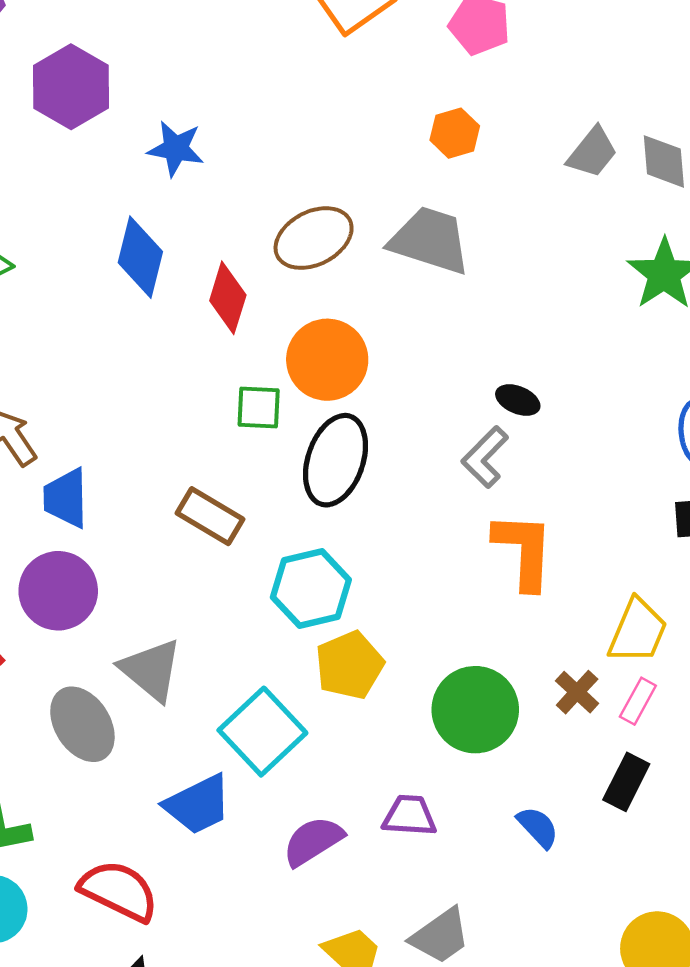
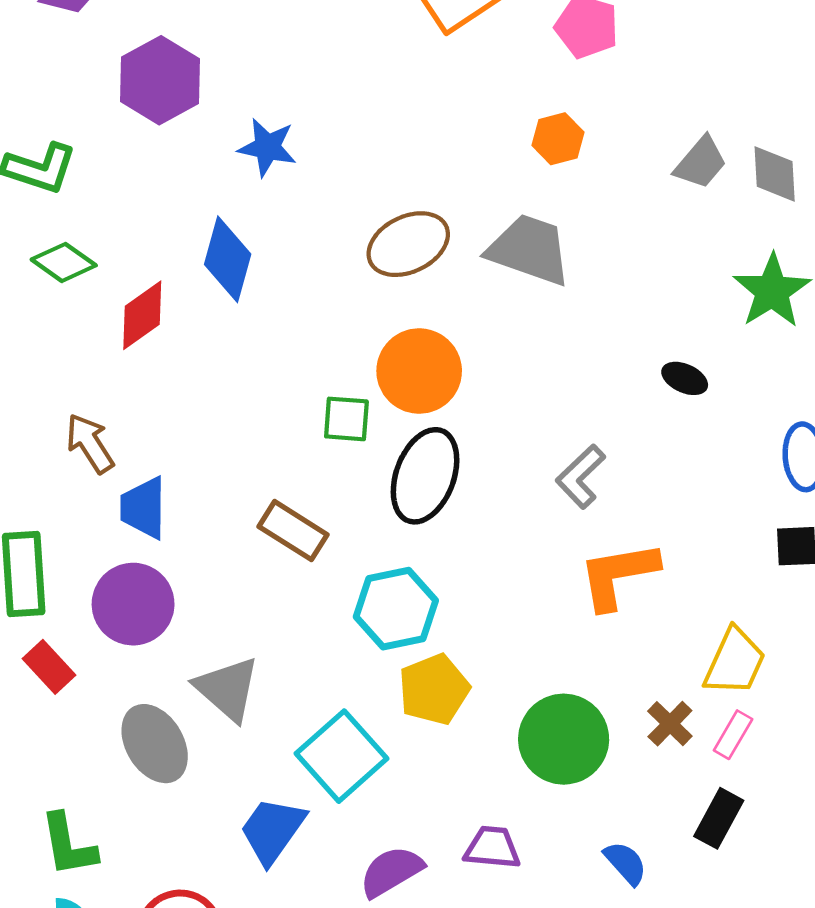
red diamond: (228, 298) -> (142, 315), moved, turned 36
black ellipse: (518, 400) -> (685, 378), moved
orange L-shape: (524, 551) -> (618, 575), turned -104
blue trapezoid: (198, 805) -> (272, 830), turned 150

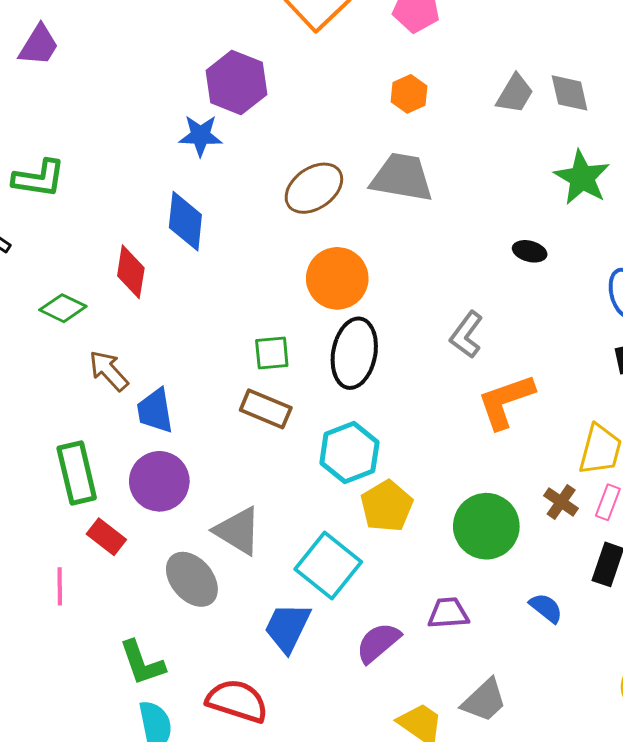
purple hexagon: (160, 80) -> (236, 82), moved
green diamond: (64, 262) -> (63, 308), moved
red diamond: (142, 315) -> (131, 272), turned -36
green square: (346, 419) -> (272, 353), moved

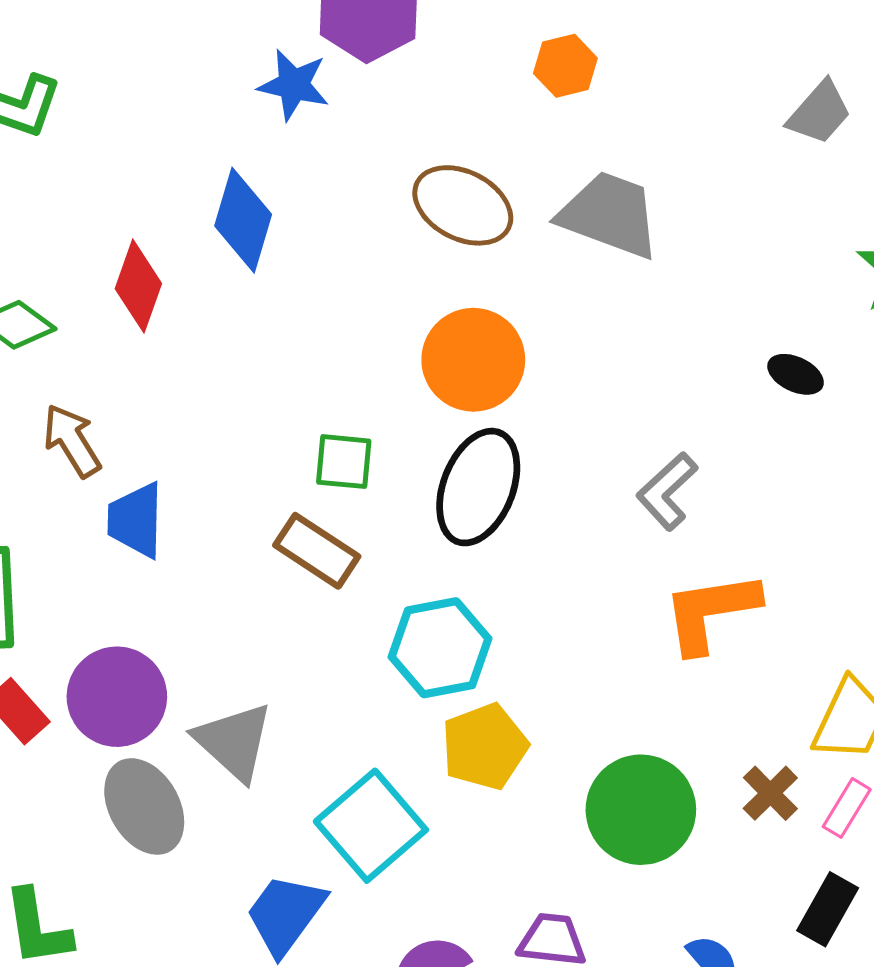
orange hexagon: (409, 94) -> (565, 66), moved
brown ellipse: (314, 188) -> (463, 205), turned 52
purple circle: (159, 481) -> (117, 697), moved

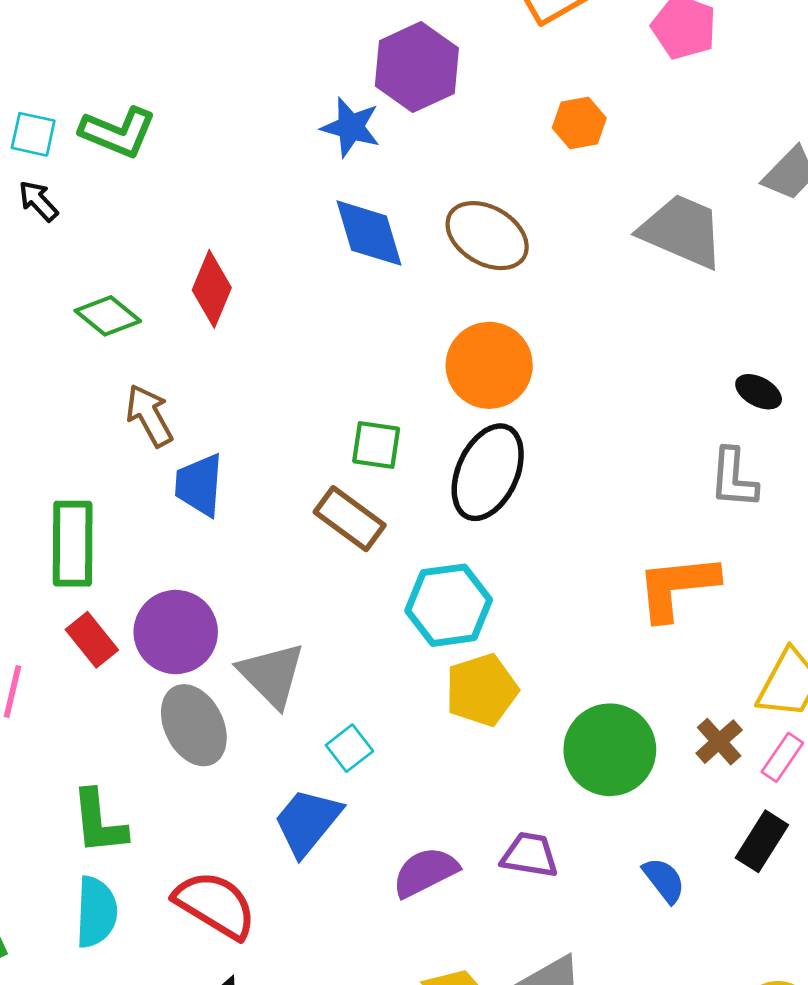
gray trapezoid: (610, 215) -> (682, 231), moved
blue diamond: (243, 220) -> (369, 233), moved, turned -36
gray L-shape: (667, 491) -> (734, 478), moved, turned -46
cyan square: (371, 826) -> (349, 748), moved, size x0.5

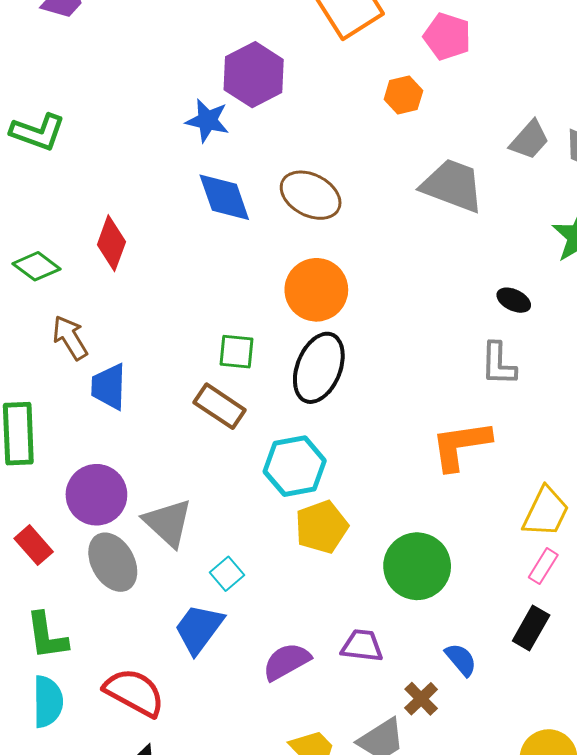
orange hexagon: (579, 123) -> (403, 95), moved
red rectangle: (92, 640) -> (34, 545), moved
brown cross: (719, 742) -> (421, 699), moved

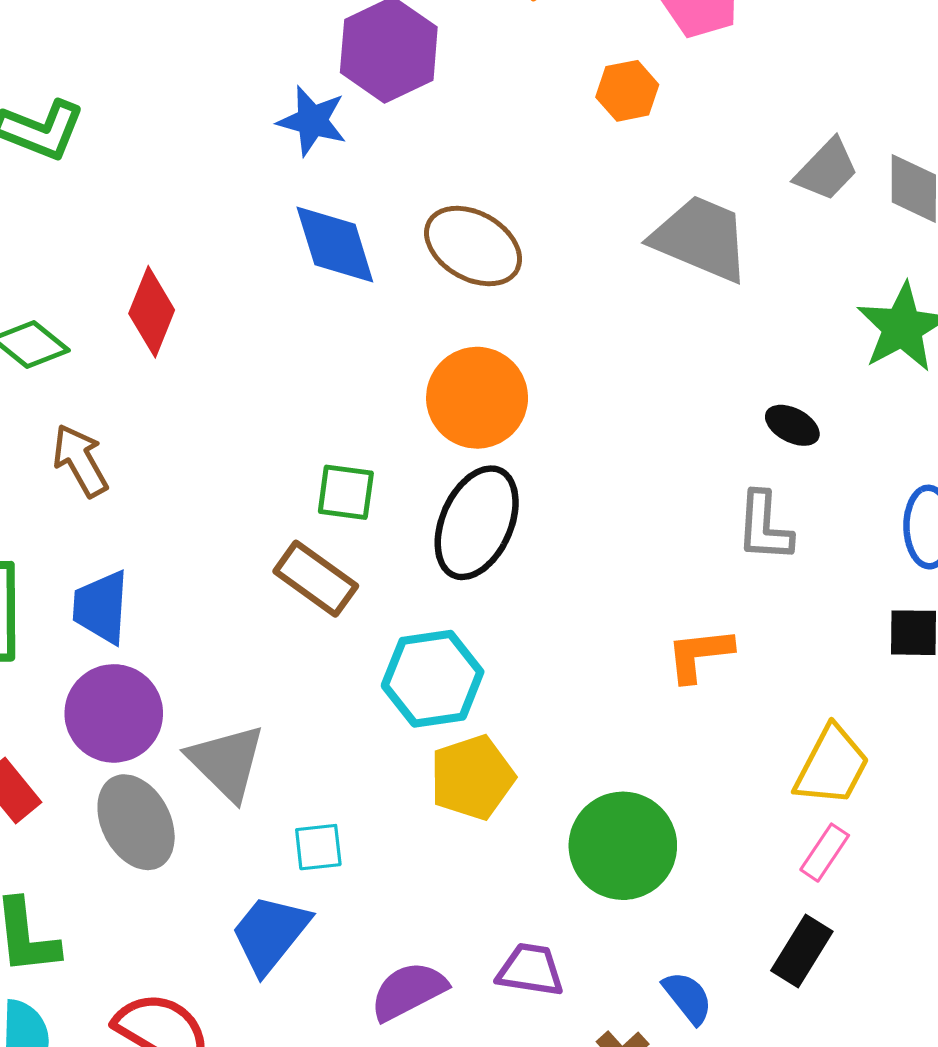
blue trapezoid: (109, 387) -> (101, 607), moved
orange L-shape: (461, 445) -> (699, 655), size x0.7
cyan square: (227, 574) -> (318, 847), turned 32

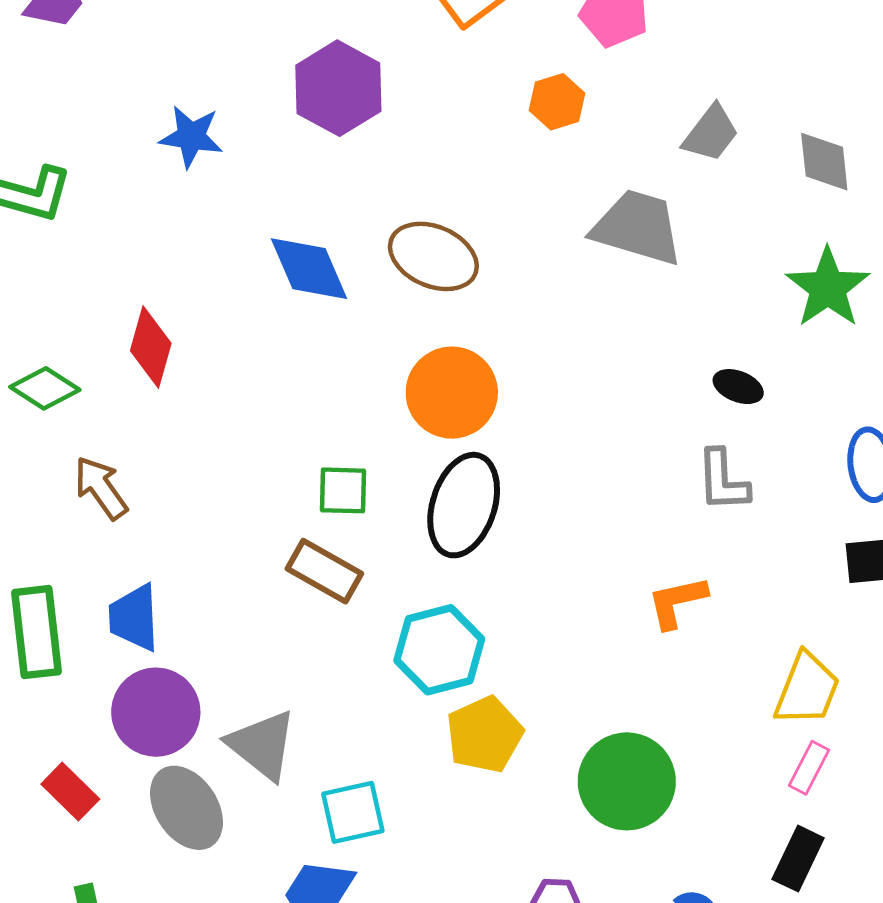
blue star: (312, 121) -> (191, 137), moved
gray trapezoid: (827, 170) -> (711, 133), moved
cyan square: (318, 847) -> (353, 812), size x1.4

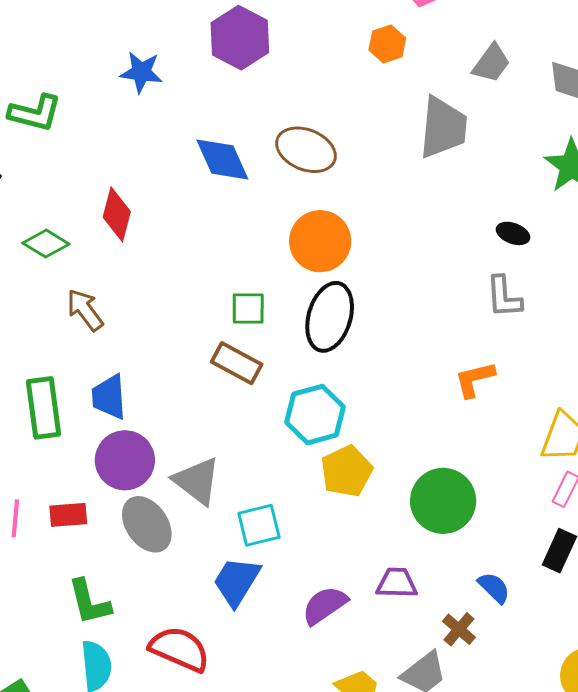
gray trapezoid: (638, 227) -> (443, 127), turned 80
red rectangle: (70, 792) -> (68, 515), turned -48

